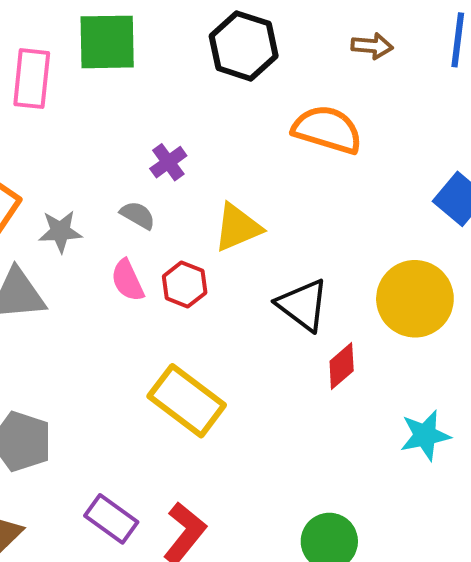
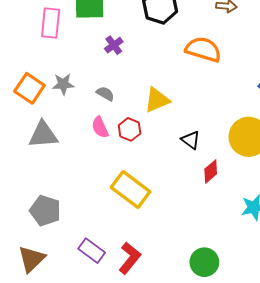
purple cross: (168, 162) -> (114, 45), moved
gray star: (60, 231) -> (63, 84), moved
black triangle: (303, 305) -> (191, 140), size x0.7

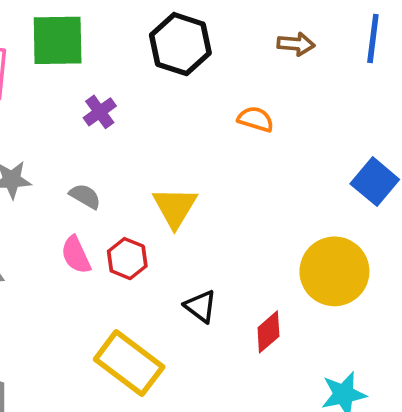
orange semicircle: (203, 49) -> (256, 119), size x0.6
yellow triangle: (157, 100) -> (175, 207), turned -36
black triangle: (191, 140) -> (201, 306), moved

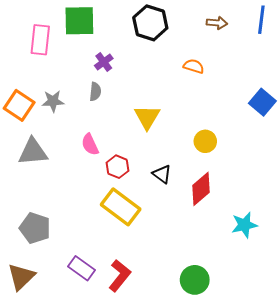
gray semicircle: (85, 196) -> (95, 92), moved, turned 66
red hexagon: (127, 259) -> (117, 167), moved
yellow circle: (334, 271) -> (205, 141), moved, size x0.6
red diamond: (268, 332) -> (201, 189), size x1.4

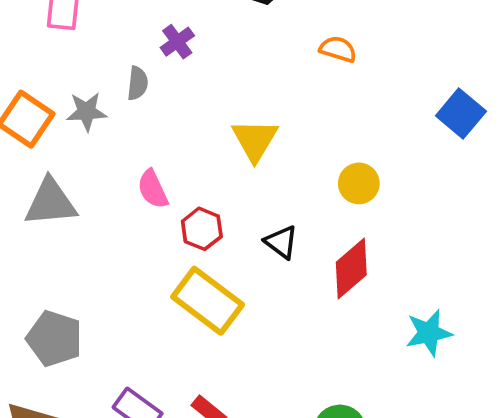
gray semicircle: (95, 92) -> (138, 83), moved

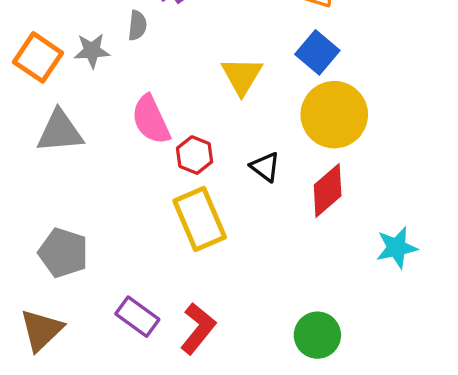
blue square: (461, 113) -> (317, 52), moved
yellow circle: (359, 183) -> (334, 115), size x1.8
pink semicircle: (153, 189) -> (151, 120), size x1.4
yellow rectangle: (208, 301) -> (200, 219), turned 30

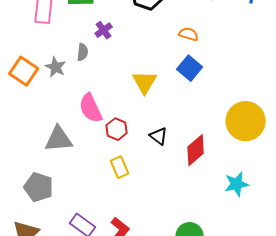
gray star: (92, 51) -> (56, 67), turned 30
yellow circle: (334, 115) -> (246, 121), moved
gray triangle: (60, 131) -> (59, 139), moved
yellow rectangle: (200, 219) -> (120, 167), size x0.6

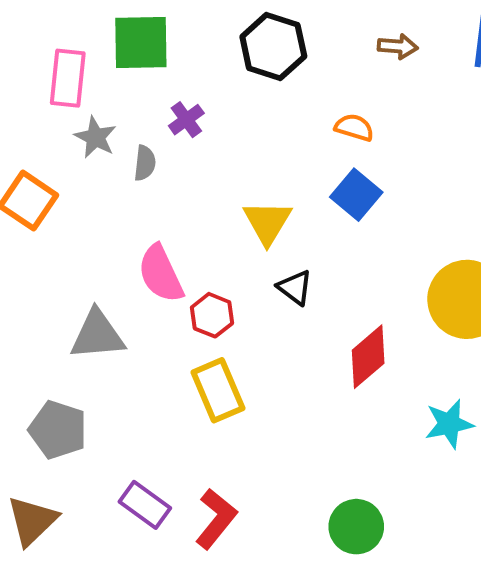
gray star: (56, 67) -> (95, 137), moved
black triangle: (159, 136) -> (295, 288), moved
yellow rectangle: (120, 167) -> (218, 390), size x1.4

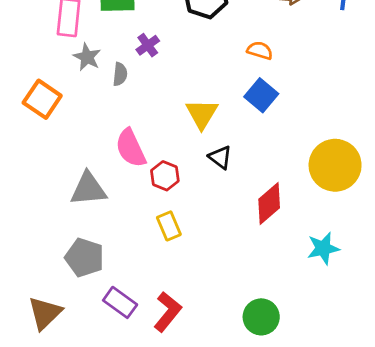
yellow rectangle: (218, 390) -> (169, 226), size x0.7
gray pentagon: (58, 430) -> (84, 258), moved

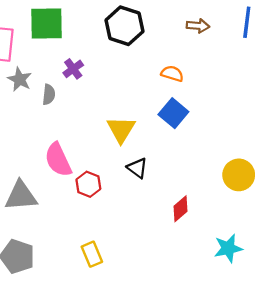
yellow circle: (335, 165) -> (239, 175), size x0.7
red diamond: (269, 203) -> (180, 209), size x0.7
yellow rectangle: (169, 226) -> (92, 254), moved

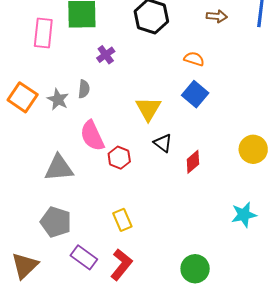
gray star: (20, 79) -> (58, 99), moved
gray semicircle: (49, 95) -> (84, 89), moved
red diamond: (180, 209) -> (193, 162), moved

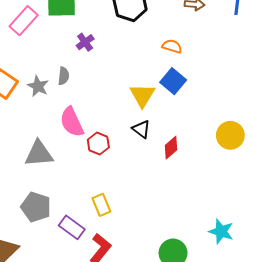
pink rectangle: (43, 33) -> (24, 21), turned 36
yellow triangle: (148, 109) -> (142, 95), moved
cyan star: (244, 215) -> (221, 231), moved, turned 30
purple rectangle: (84, 257) -> (72, 227), moved

